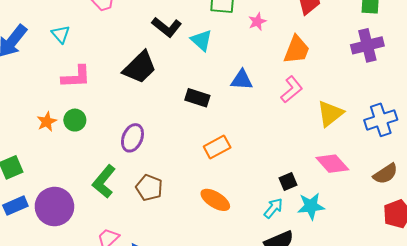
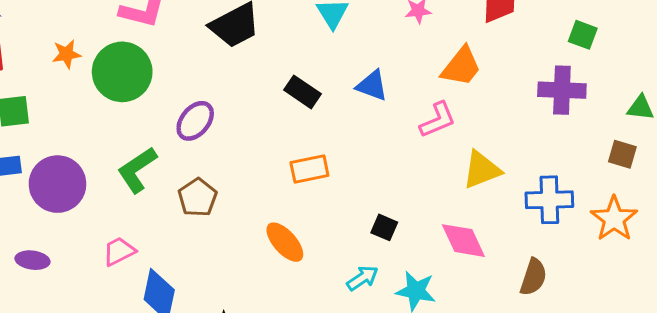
green circle: (75, 120) -> (122, 72), size x1.8
orange star: (47, 122) -> (67, 54), moved
brown semicircle: (385, 174) -> (533, 277), turned -55
black square: (288, 182) -> (384, 227), moved, turned 30

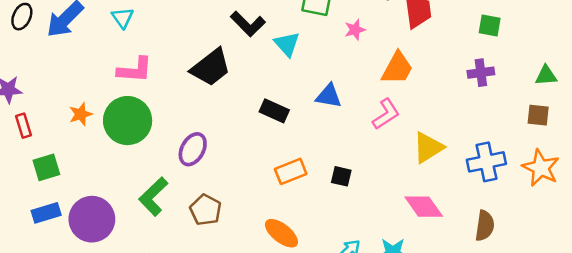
purple cross: (562, 90) -> (481, 73), size x0.7
black square: (384, 227) -> (341, 176), moved

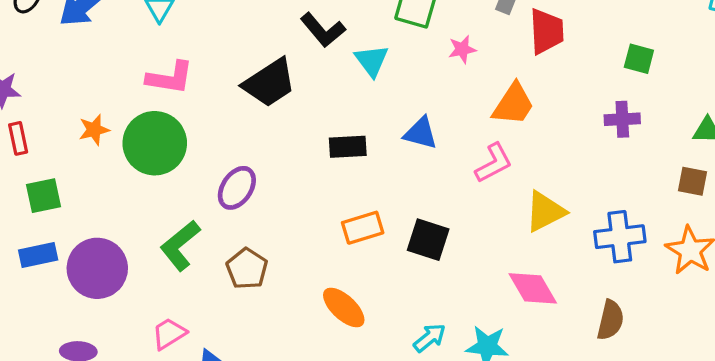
black rectangle: (274, 111) -> (348, 147), turned -32
black square: (341, 176) -> (428, 240), size x1.5

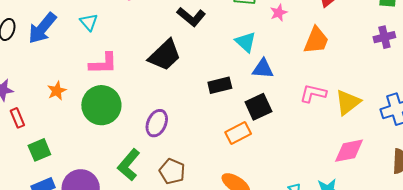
cyan triangle: (372, 61) -> (246, 42), moved
orange star: (94, 130) -> (57, 91), moved
pink L-shape: (494, 163) -> (313, 93), moved, turned -128
black square: (428, 240) -> (258, 107), moved, turned -32
pink diamond: (533, 288) -> (349, 151), turned -60

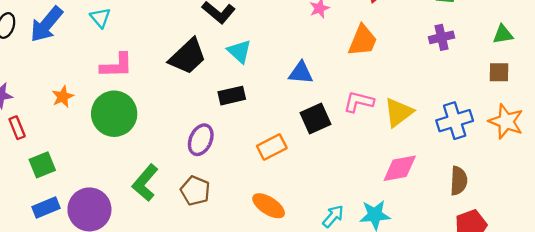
cyan triangle: (246, 42) -> (239, 51), moved
black rectangle: (220, 85) -> (232, 96), moved
black square: (258, 107) -> (316, 119), moved
purple ellipse: (157, 123) -> (201, 140), moved

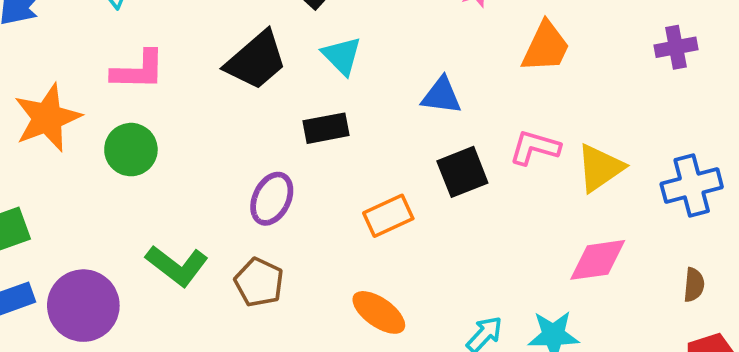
orange star: (63, 97) -> (47, 118), size x1.8
green circle: (114, 114) -> (131, 150), size x0.7
brown semicircle: (459, 181) -> (694, 285), size x0.7
green L-shape: (145, 183) -> (177, 266), turned -96

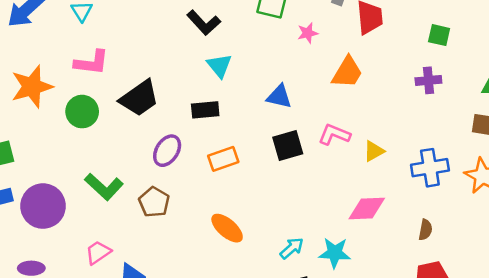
black trapezoid: (256, 60) -> (139, 98), moved
yellow triangle: (600, 168) -> (374, 151), size x0.7
orange rectangle: (388, 216) -> (223, 159), moved

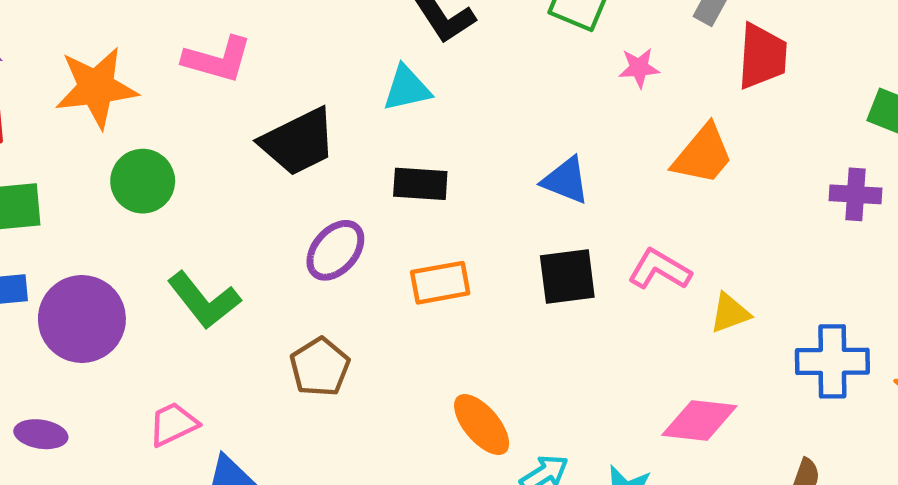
cyan triangle: (219, 66) -> (407, 88), moved, turned 48
green circle: (82, 112) -> (143, 181), moved
brown pentagon: (154, 202) -> (320, 367), moved
orange ellipse: (227, 228) -> (482, 425), moved

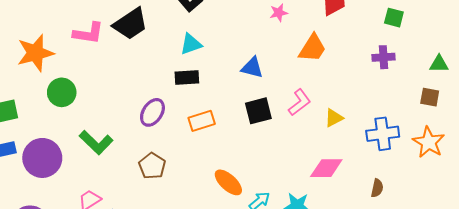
cyan triangle: (407, 88) -> (191, 44), moved
black trapezoid: (298, 142) -> (131, 24), moved
pink L-shape: (659, 270) -> (300, 102), turned 120

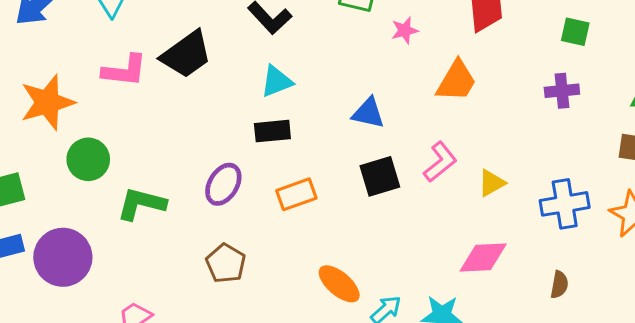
green L-shape: (96, 142) -> (141, 204), moved, turned 152

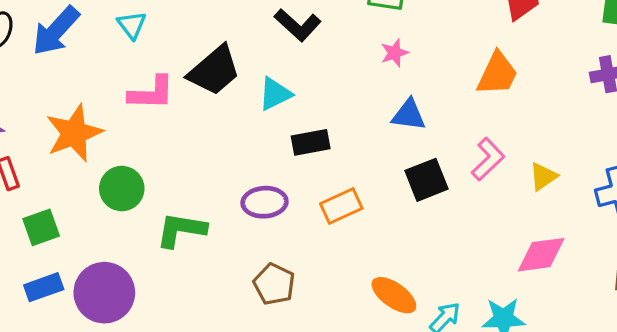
pink star: (405, 30) -> (395, 53), moved
cyan triangle: (277, 81) -> (275, 94), moved
purple ellipse: (223, 184) -> (265, 202), turned 60

